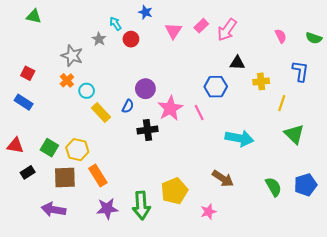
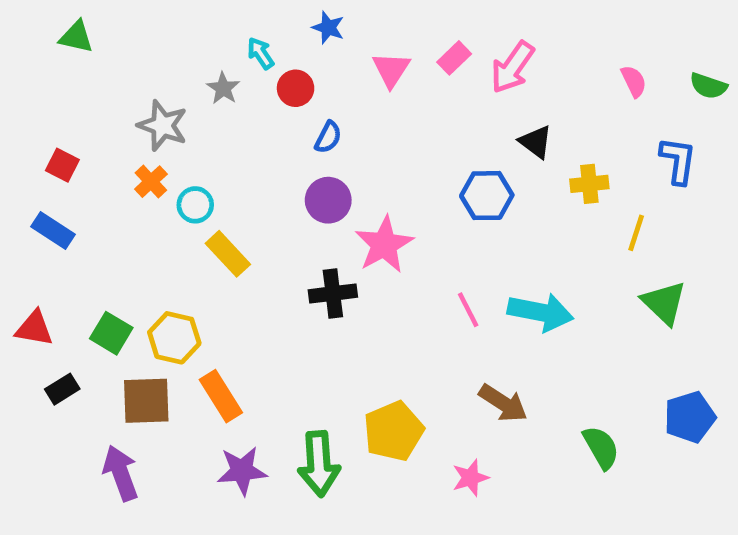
black triangle: (237, 63) -> (536, 142), turned 35
blue semicircle: (128, 106) -> (328, 137), moved
pink line: (199, 112) -> (468, 310), moved
green semicircle: (274, 187) -> (601, 447), moved
purple arrow: (53, 210) -> (121, 473), turned 60

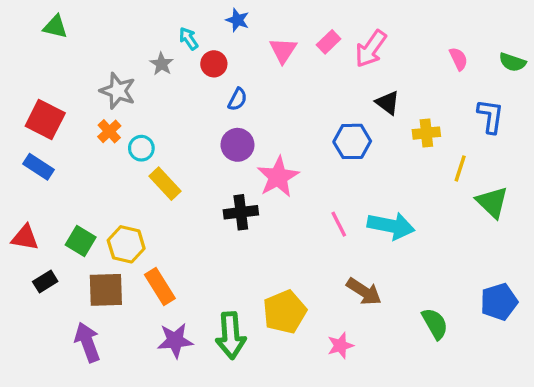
red square: (62, 165) -> (45, 120), size x1.6
green triangle: (664, 303) -> (492, 202), moved

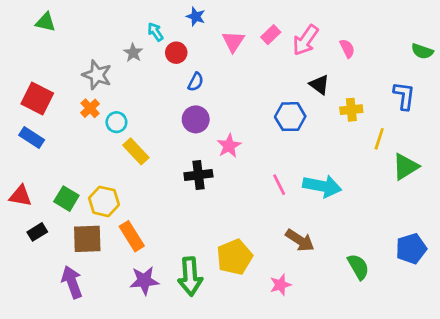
pink semicircle: (458, 59) -> (347, 49), moved
pink star: (278, 177) -> (229, 146), size x0.7
green triangle: (492, 202) -> (406, 167), turned 44

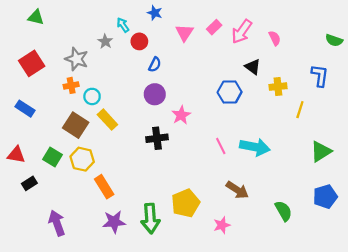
red square: (37, 99) -> (32, 63), moved, turned 30
orange cross: (90, 108) -> (71, 85), turned 32
green triangle: (406, 167) -> (321, 151), moved
brown square: (87, 239) -> (76, 125), moved, turned 35

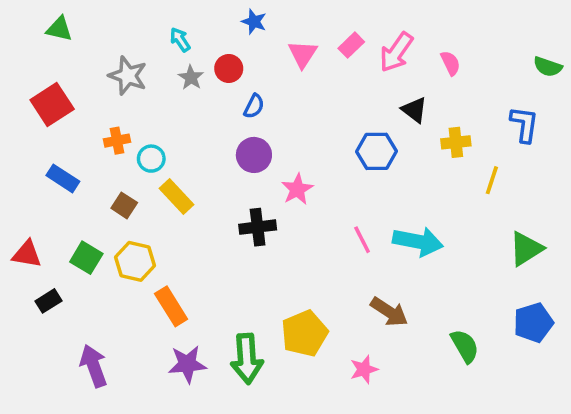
cyan arrow: (123, 25) -> (180, 40), moved
gray star: (105, 41) -> (191, 77), moved
gray star: (77, 59) -> (128, 76), moved
blue rectangle: (25, 109) -> (63, 178), moved
brown square: (76, 125) -> (124, 205), size x0.6

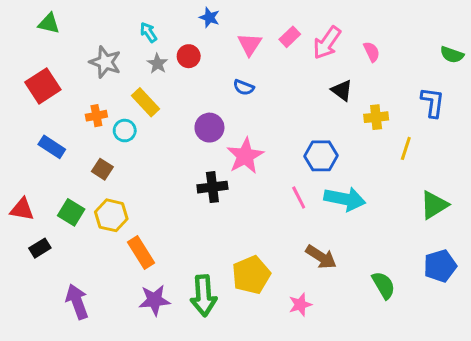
blue semicircle: (254, 106) -> (244, 87), moved, turned 84
blue hexagon: (377, 151) -> (321, 156), moved
pink star: (297, 189) -> (245, 156), size x1.4
yellow rectangle: (176, 196) -> (146, 102), moved

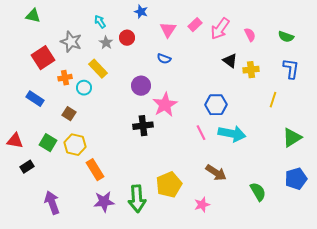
green semicircle: (452, 55) -> (286, 37), moved
red square: (43, 86) -> (43, 58), moved
yellow cross: (376, 117) -> (251, 70), moved

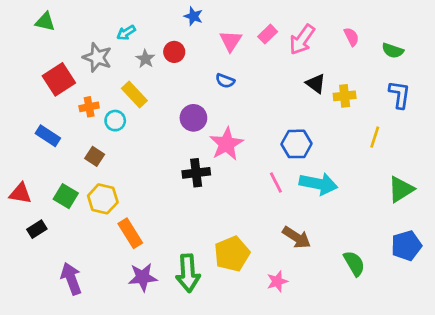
cyan arrow: (100, 22) -> (126, 33), moved, turned -88
pink semicircle: (250, 35) -> (351, 37), moved

